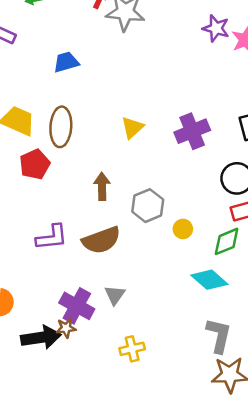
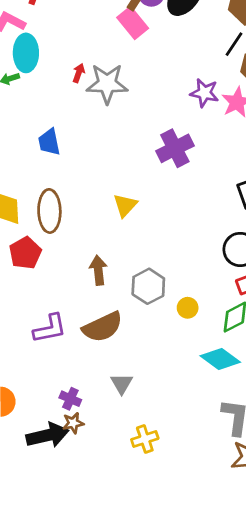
blue trapezoid: (66, 62) -> (49, 142), turned -80
purple cross: (192, 131) -> (175, 148), moved
purple cross: (77, 306) -> (70, 399), moved, size x0.6

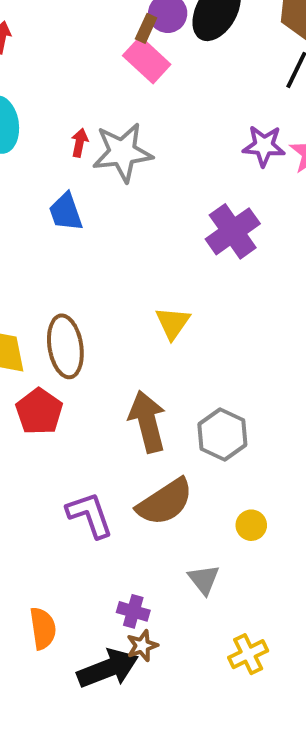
blue trapezoid: (49, 142) -> (66, 212), moved
brown arrow: (98, 270) -> (147, 422), size x1.4
yellow circle: (188, 308) -> (251, 525), moved
purple L-shape: (50, 329) -> (90, 515), turned -90

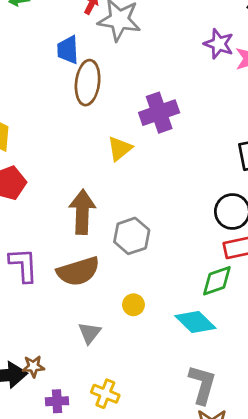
purple cross: (233, 231) -> (159, 113), moved
brown ellipse: (65, 346) -> (88, 83), moved
purple cross: (133, 611) -> (57, 401), moved, turned -35
yellow cross: (248, 654) -> (105, 394), turned 32

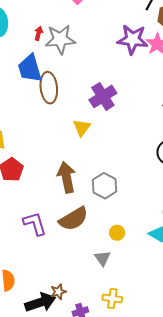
purple star: (219, 44) -> (133, 39), size x1.4
blue trapezoid: (68, 50) -> (30, 68), size x1.4
gray triangle: (90, 333) -> (102, 258), moved

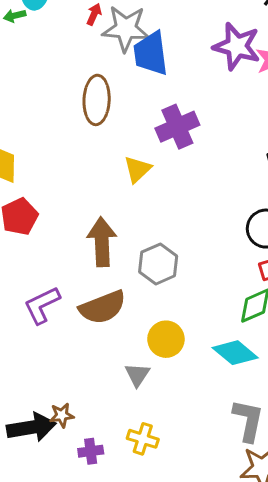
blue trapezoid: (30, 68) -> (151, 53), moved
purple L-shape: (35, 224) -> (42, 305), turned -108
yellow circle: (117, 233) -> (166, 339), size x1.5

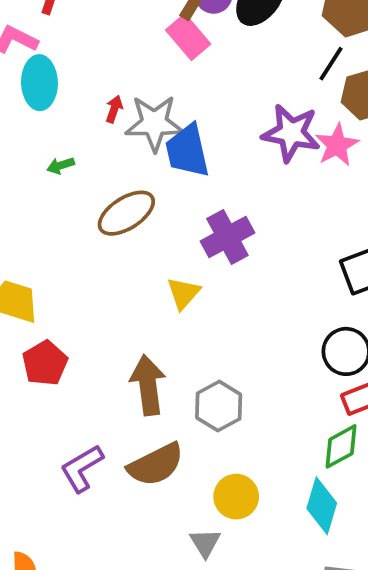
green arrow: (15, 16) -> (61, 166), moved
brown ellipse: (97, 100) -> (126, 213), turned 60
cyan diamond: (235, 353) -> (322, 506), turned 72

